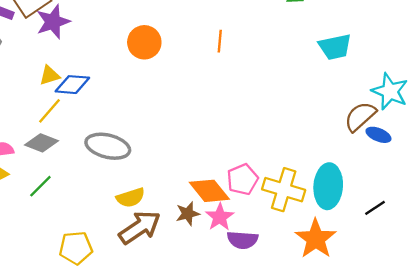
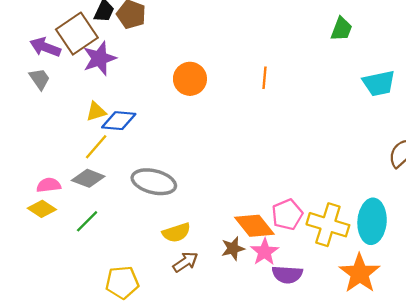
brown arrow: (140, 227) -> (185, 262), size x0.6

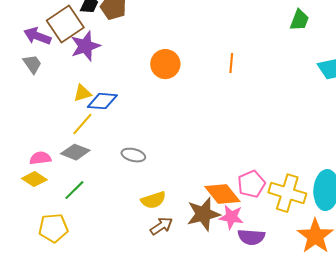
gray ellipse: (154, 182) -> (133, 155), size x0.6
brown star: (233, 248) -> (203, 214), size x1.6
pink star: (265, 252) -> (231, 217), turned -30
yellow pentagon: (122, 282) -> (53, 228), moved

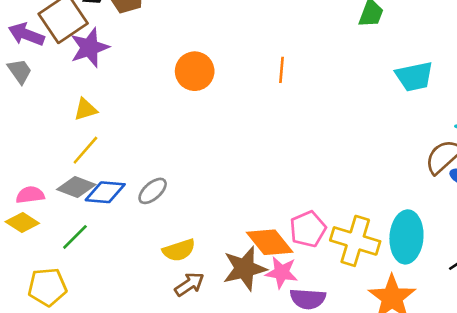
blue diamond: (102, 101) -> (105, 192), moved
gray ellipse: (133, 155) -> (153, 191), turned -55

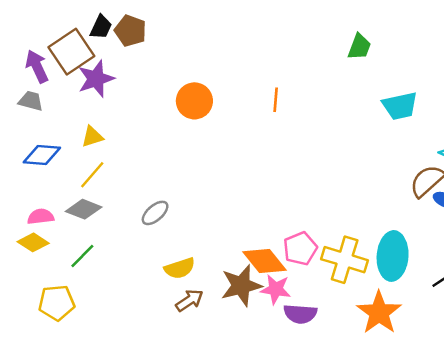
purple arrow: (26, 34) -> (37, 66), turned 44
gray trapezoid: (20, 71) -> (31, 101), turned -40
blue diamond: (105, 192) -> (42, 155), moved

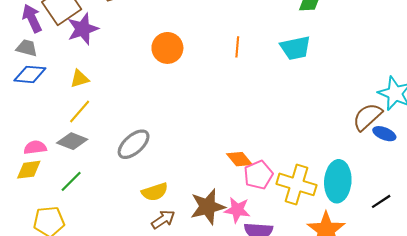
cyan trapezoid: (400, 106) -> (295, 48), moved
blue diamond: (42, 155) -> (30, 74), moved
gray ellipse: (155, 213) -> (134, 144), size x1.4
yellow diamond: (33, 242) -> (29, 170), turned -40
orange diamond: (265, 261) -> (239, 159), moved, size x0.7

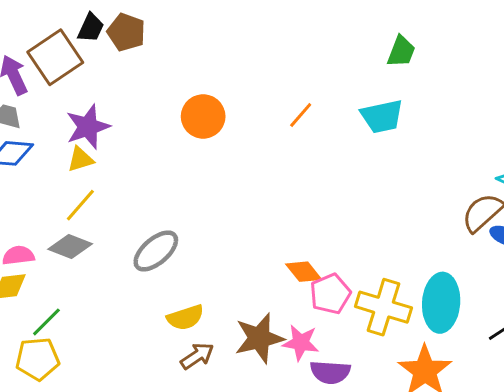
purple star: (83, 29) -> (88, 127), moved
orange line: (237, 47) -> (301, 115), turned 36
green line: (71, 181) -> (46, 322), moved

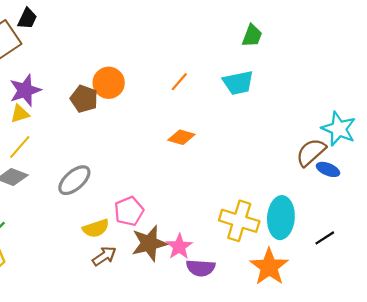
brown pentagon: (126, 32) -> (84, 99), moved
orange diamond: (304, 272) -> (181, 137), moved, turned -35
pink pentagon: (330, 294) -> (129, 211), moved
pink star: (301, 343) -> (179, 247), turned 30

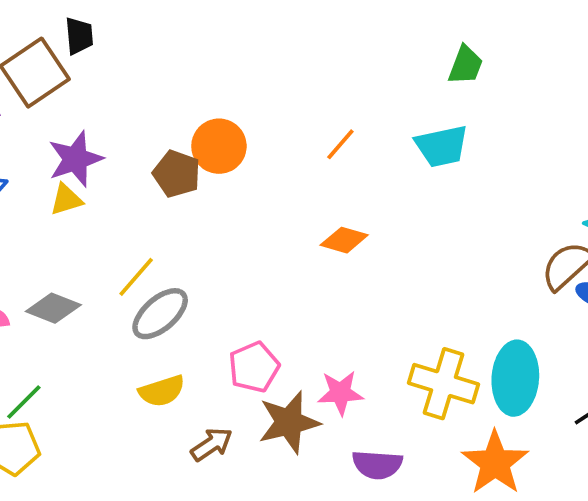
black trapezoid: (27, 19) -> (79, 36), turned -30
yellow line: (20, 147) -> (136, 277), moved
yellow semicircle: (96, 228) -> (162, 391), moved
pink star: (179, 247) -> (340, 393), moved, turned 30

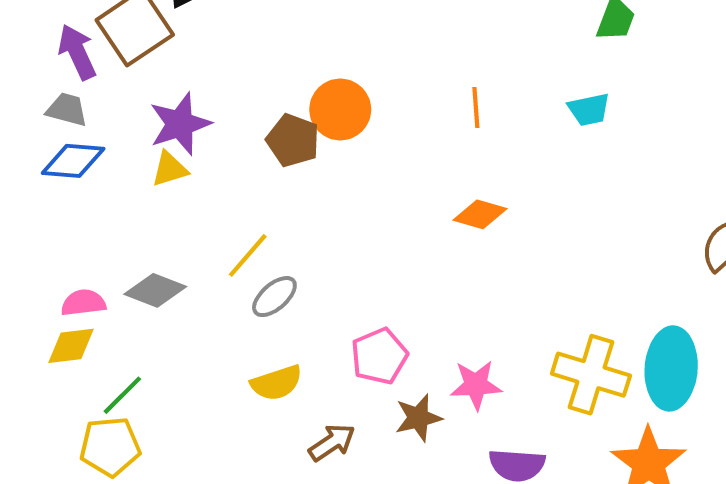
orange line: (340, 144) -> (476, 107), turned -45
cyan trapezoid: (442, 146) -> (589, 110), size x0.7
gray ellipse: (160, 314) -> (274, 297), size x0.7
brown star: (289, 422) -> (418, 418), size x0.7

